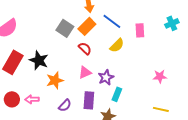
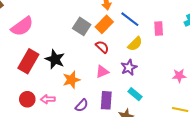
purple star: (106, 77) -> (129, 67), moved
cyan rectangle: (117, 94) -> (135, 94), turned -72

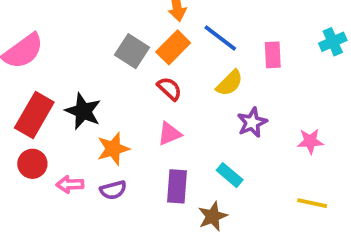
purple star: (129, 67) -> (252, 122), moved
red circle: (27, 99) -> (32, 164), moved
purple semicircle: (82, 105) -> (113, 190), moved, turned 32

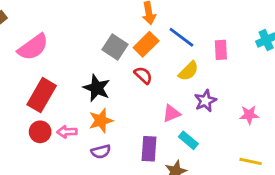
black star: (83, 111) -> (97, 88), moved
pink triangle: (169, 134) -> (172, 113), moved
pink arrow: (70, 184) -> (67, 132), moved

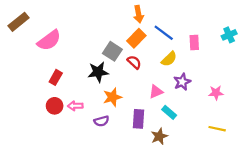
gray square: (115, 47) -> (112, 51), moved
black star: (97, 88) -> (98, 72), turned -30
red rectangle: (42, 95) -> (56, 77), size x0.6
orange star: (101, 121) -> (112, 97), moved

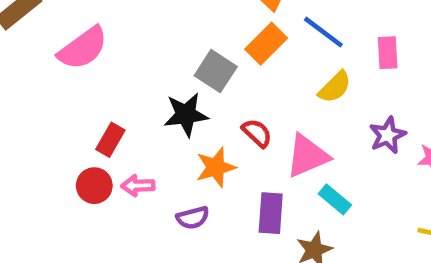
red semicircle: (134, 62) -> (257, 133), moved
red rectangle: (56, 77) -> (110, 140), moved
purple star: (182, 82) -> (388, 135), moved
pink triangle: (156, 92) -> (307, 156), size x1.5

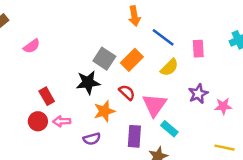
orange rectangle: (266, 44) -> (132, 60), moved
pink semicircle: (83, 48) -> (32, 46), size x0.6
red rectangle: (110, 140) -> (47, 96), turned -60
pink triangle: (307, 156) -> (154, 105), turned -32

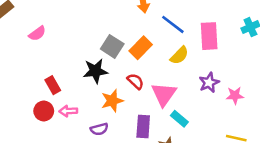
pink rectangle: (198, 49) -> (209, 36), size x1.5

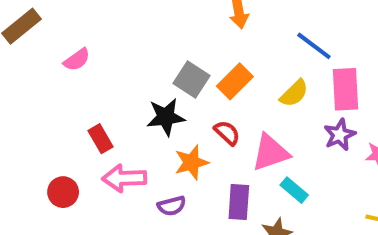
blue line: (173, 24) -> (314, 46), moved
pink rectangle: (209, 36) -> (346, 89), moved
pink triangle: (164, 94) -> (270, 153), turned 36
red circle: (44, 111) -> (63, 192), moved
pink arrow: (68, 111) -> (124, 178), size x1.5

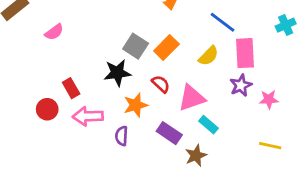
red circle: (63, 192) -> (47, 109), moved
purple rectangle: (239, 202) -> (169, 133), turned -60
purple semicircle: (172, 206) -> (122, 136), turned 108

